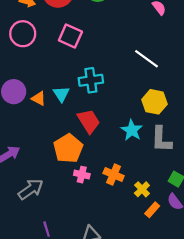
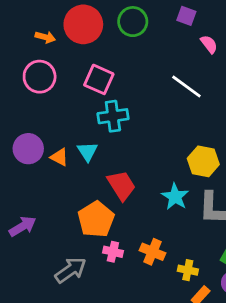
white line: (147, 59) -> (186, 87), moved
cyan cross: (91, 80) -> (113, 116), moved
gray arrow: (31, 189) -> (71, 270), moved
yellow cross: (142, 189) -> (188, 270), turned -35

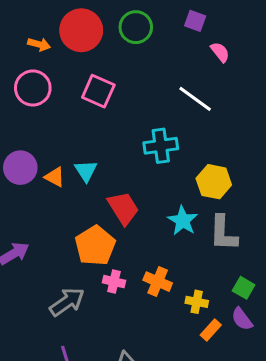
cyan cross: (113, 116) -> (161, 146), moved

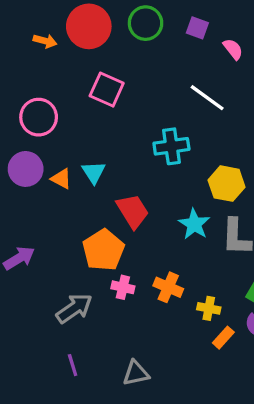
purple square: (195, 21) -> (197, 28), moved
pink circle: (33, 88) -> (39, 117), moved

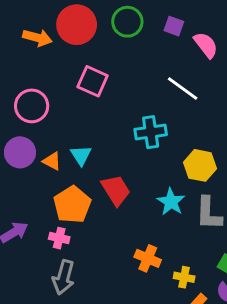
orange arrow: (45, 41) -> (37, 38), size x1.4
pink semicircle: (233, 49) -> (206, 45), size x1.4
orange pentagon: (103, 250) -> (72, 205), moved
pink cross: (123, 287) -> (59, 238), moved
gray arrow: (74, 308) -> (64, 277), turned 140

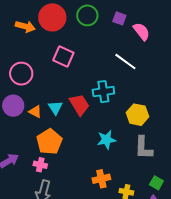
red trapezoid: (116, 190) -> (79, 105), moved
cyan star: (171, 202) -> (106, 140), moved, turned 30
orange cross: (148, 258) -> (101, 179), turned -36

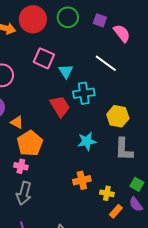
cyan triangle: (55, 108) -> (66, 71), moved
orange triangle: (35, 112) -> (17, 122), moved

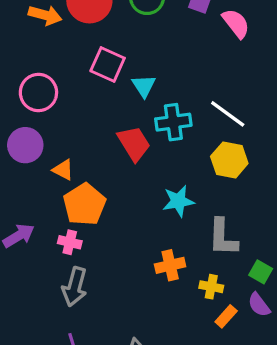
white line: (106, 63) -> (228, 114), moved
gray L-shape: (124, 149) -> (223, 237), moved

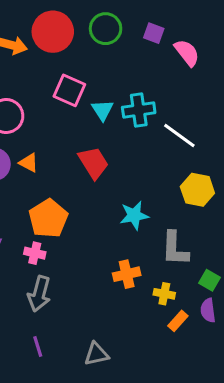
cyan cross: (173, 122) -> (139, 110), moved
yellow hexagon: (229, 160) -> (197, 190), moved
orange triangle: (63, 170) -> (29, 163), moved
purple semicircle: (259, 305) -> (208, 310), turned 30

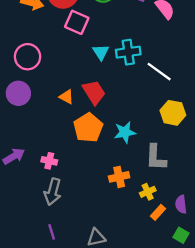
pink square: (69, 90) -> (77, 22), moved
orange triangle: (29, 163) -> (66, 97), moved
orange pentagon: (48, 218) -> (88, 128), moved
green square: (209, 280) -> (181, 235), moved
yellow cross: (164, 294) -> (148, 192), turned -35

